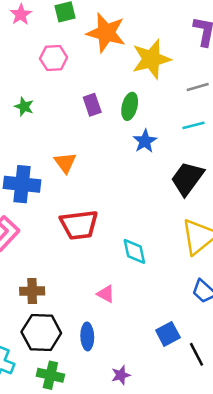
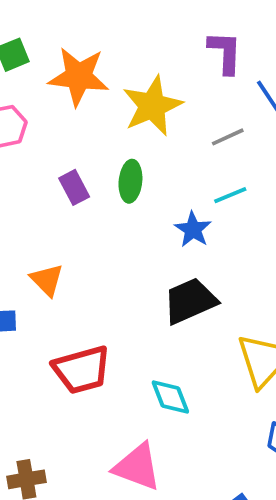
blue star: (145, 141) -> (193, 229), moved
black trapezoid: (187, 178) -> (190, 301), moved, turned 39
pink triangle: (106, 294) -> (137, 467), size x1.8

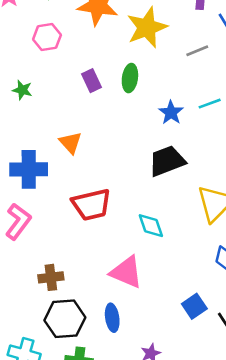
cyan line: (230, 195) -> (210, 104), moved

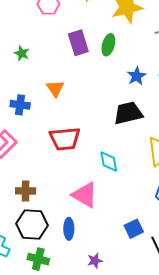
purple rectangle: (92, 81) -> (78, 43), size x1.4
green star: (22, 90) -> (22, 53), moved
blue cross: (29, 169) -> (20, 105), size x0.7

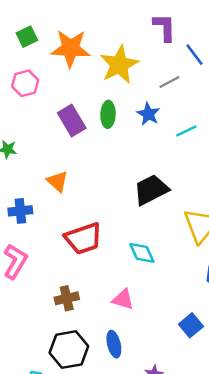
blue star: (137, 76) -> (148, 114), moved
brown cross: (26, 191) -> (67, 298), moved
pink triangle: (85, 195) -> (123, 299), size x0.7

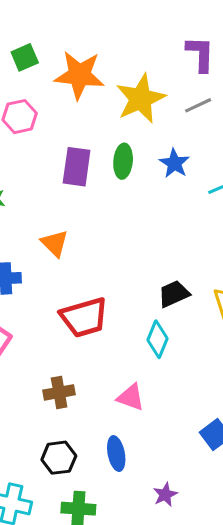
gray line: (169, 82) -> (198, 105), moved
purple rectangle: (72, 120) -> (77, 167), turned 36
black trapezoid: (151, 190) -> (174, 294), moved, size x0.7
cyan diamond: (142, 253) -> (158, 339), turned 44
black hexagon: (69, 350) -> (59, 458), size x0.7

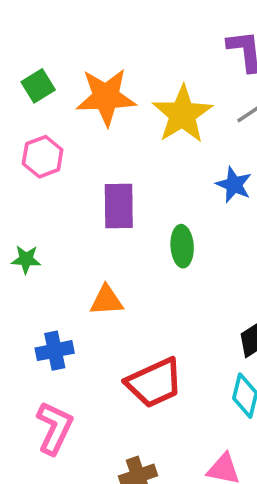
green ellipse: (123, 161) -> (182, 246), moved
orange triangle: (55, 243) -> (106, 300), turned -40

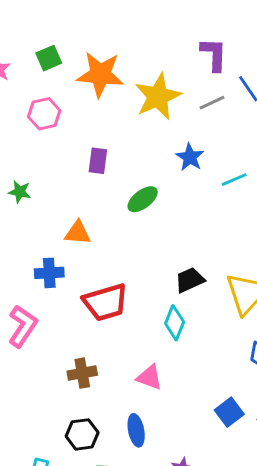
purple rectangle: (119, 206) -> (98, 161), size x0.7
green ellipse: (182, 246) -> (143, 199), turned 48
blue cross: (55, 351) -> (49, 273), moved

